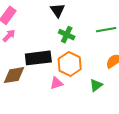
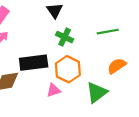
green triangle: (96, 85) -> (97, 92), size x1.5

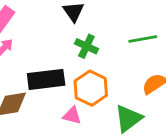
pink triangle: (54, 90) -> (72, 116), turned 32

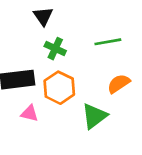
pink triangle: (72, 116) -> (30, 113), moved

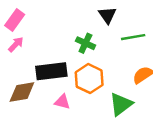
black triangle: (43, 16) -> (107, 15), moved

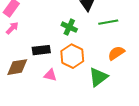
black rectangle: (51, 71) -> (41, 50), size x0.7

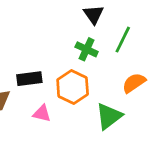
green line: (108, 22) -> (123, 40), turned -54
green cross: (69, 27) -> (87, 49), moved

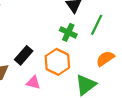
black rectangle: (29, 79) -> (24, 55), turned -42

